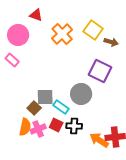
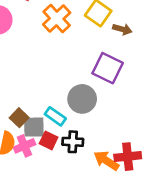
gray square: (45, 97) -> (34, 127), moved

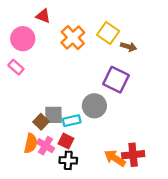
cyan rectangle: (55, 116) -> (72, 121), turned -48
gray square: (34, 127) -> (53, 115), moved
black cross: (73, 142) -> (68, 160), moved
pink cross: (24, 146) -> (45, 146), turned -36

